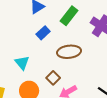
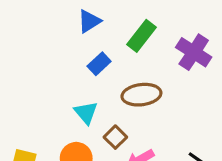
cyan triangle: (22, 63) -> (86, 113), moved

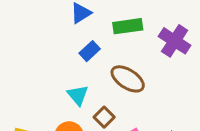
green rectangle: (141, 36) -> (128, 26), turned 44
brown ellipse: (141, 95) -> (128, 79), turned 40

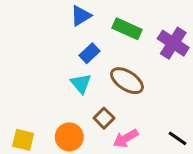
green rectangle: (128, 26) -> (127, 29), turned 32
cyan triangle: (78, 95) -> (81, 84), moved

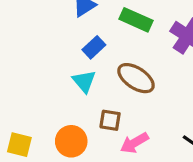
brown square: (104, 118) -> (110, 120), turned -36

